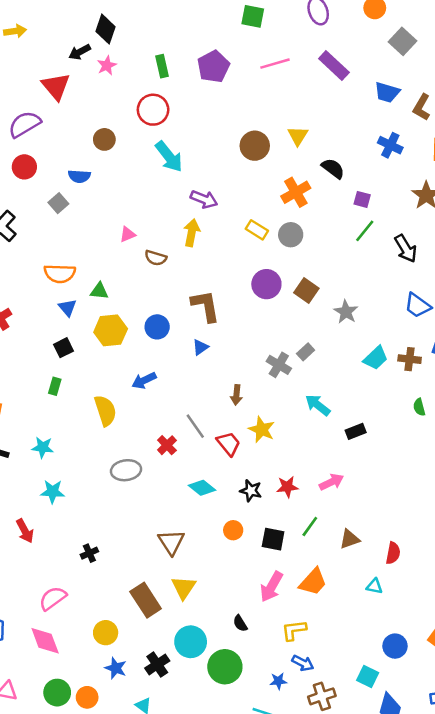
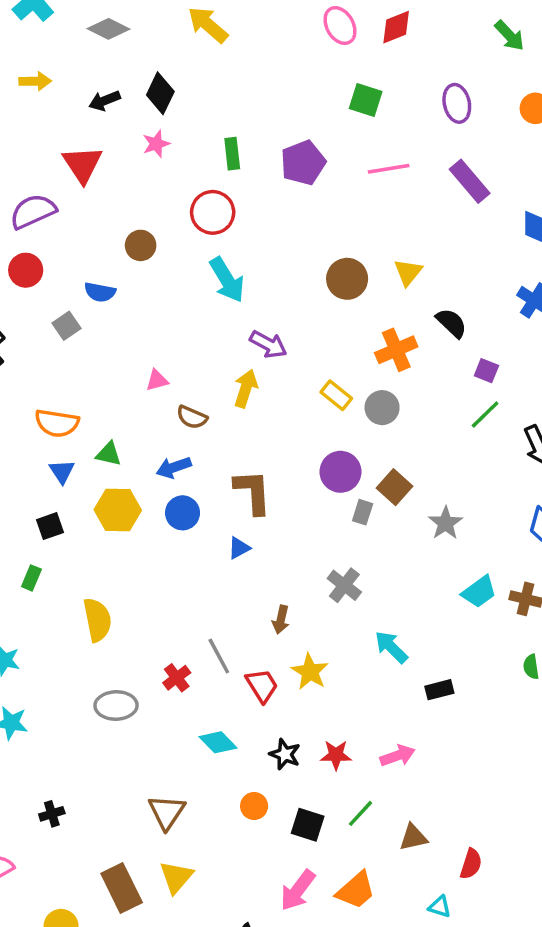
black arrow: (80, 52) -> (105, 101), moved
gray rectangle: (306, 352) -> (363, 512), moved, turned -36
blue arrow: (144, 380) -> (174, 467), moved

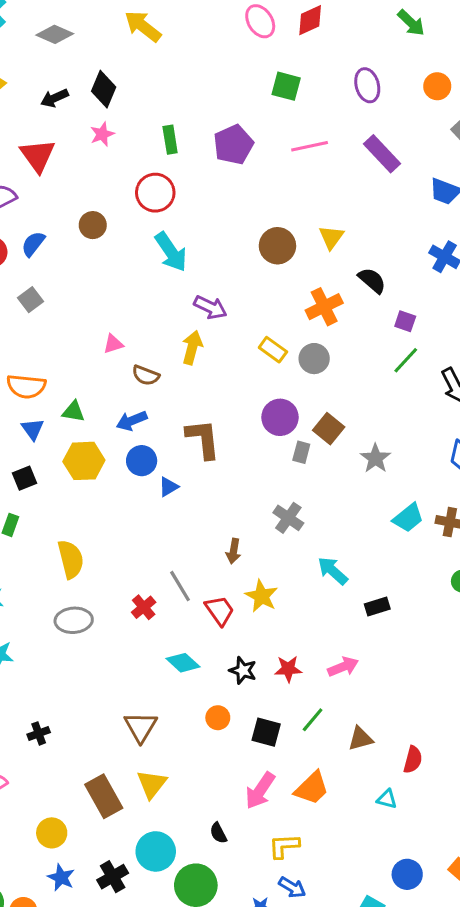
blue semicircle: (100, 292) -> (33, 244), moved, turned 120
blue triangle: (239, 548) -> (168, 487), moved
gray ellipse: (116, 706) -> (74, 620), moved

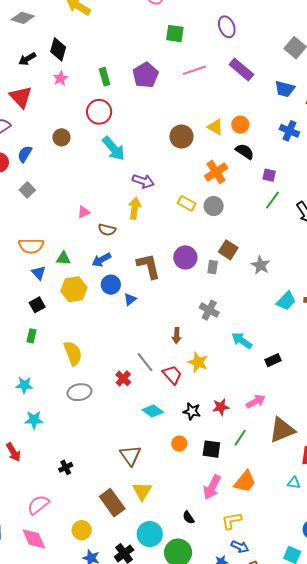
orange circle: (437, 86) -> (240, 125), moved
yellow triangle: (331, 237) -> (215, 127), turned -30
purple circle: (280, 417) -> (185, 257), moved
brown triangle: (360, 739) -> (282, 430), moved, size x1.6

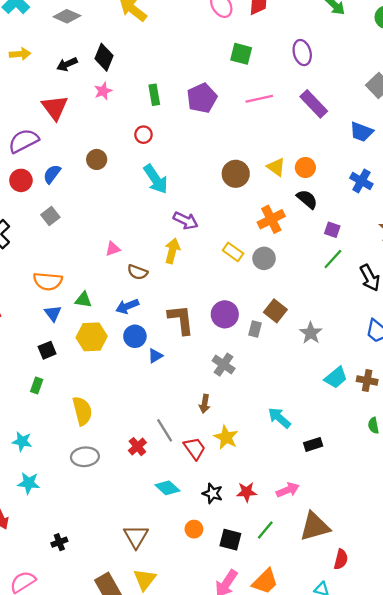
red circle: (99, 112) -> (143, 135), size x0.6
gray cross: (209, 310) -> (224, 365), moved

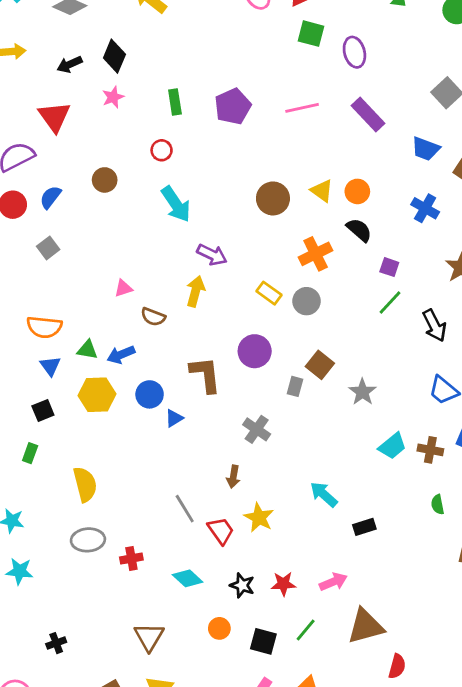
green square: (241, 54) -> (311, 34), moved
blue arrow: (127, 306) -> (121, 355), moved
purple circle: (225, 314) -> (255, 351), moved
red cross: (137, 447) -> (131, 558), moved, turned 30

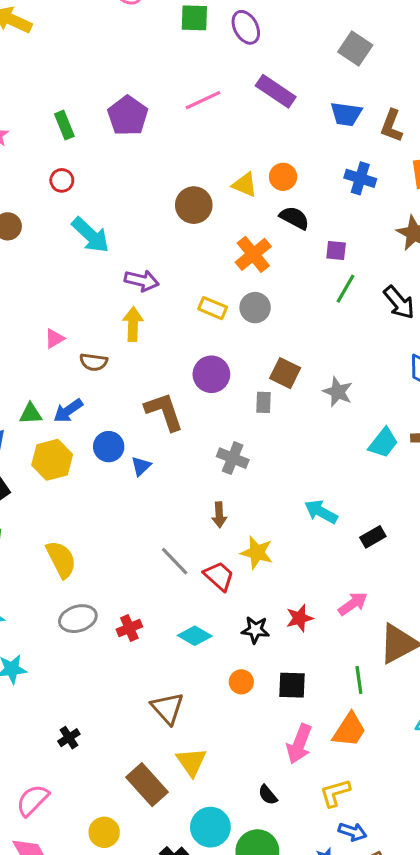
green line: (306, 630) -> (359, 680), moved, turned -35

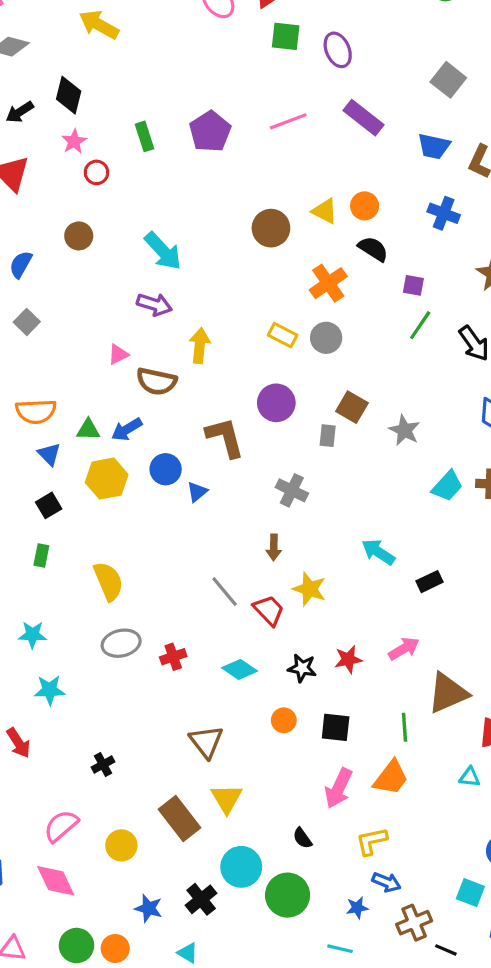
red circle: (62, 180) -> (96, 172), moved
purple arrow: (142, 281) -> (154, 304), moved
brown semicircle: (94, 362) -> (156, 381), size x1.4
yellow circle: (104, 832) -> (121, 845), moved

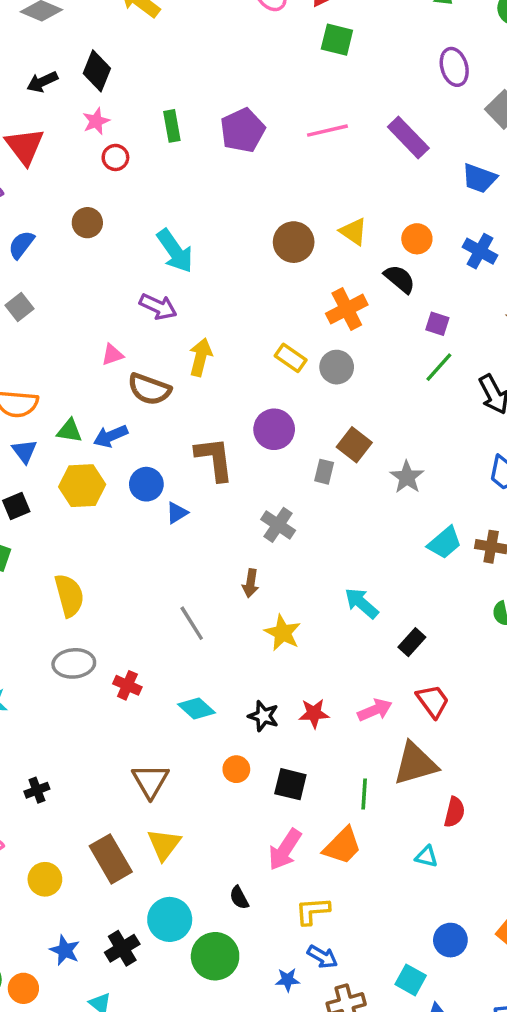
purple ellipse: (338, 50) -> (454, 67), moved
orange circle: (365, 206) -> (417, 239), moved
black rectangle: (430, 582) -> (412, 642), turned -30
red trapezoid: (269, 610) -> (433, 701), moved
red cross: (173, 657) -> (127, 685), turned 35

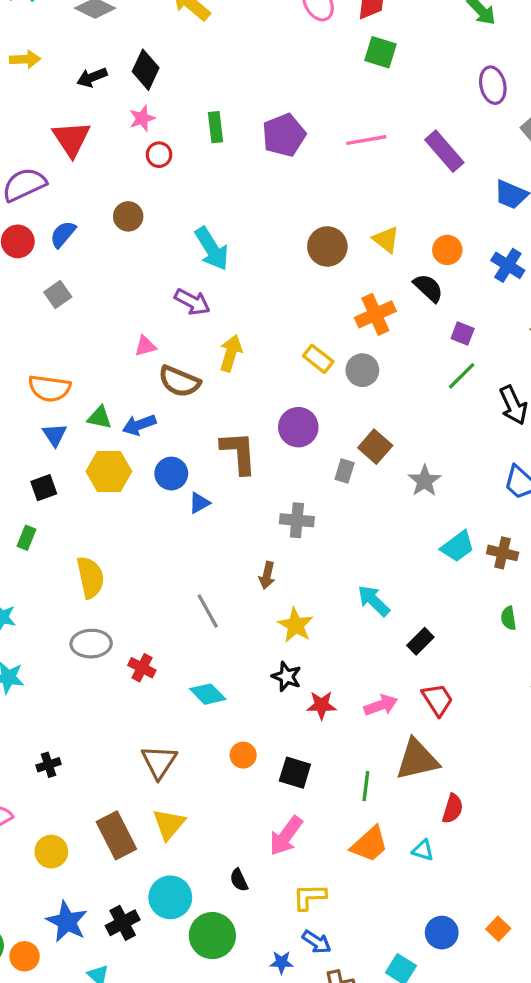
gray cross: (278, 525) -> (297, 520), turned -32
black star: (263, 716) -> (287, 676), moved
orange trapezoid: (342, 846) -> (369, 844), moved
blue star: (65, 950) -> (67, 922), size x1.4

